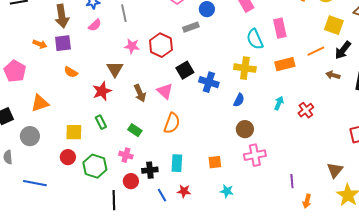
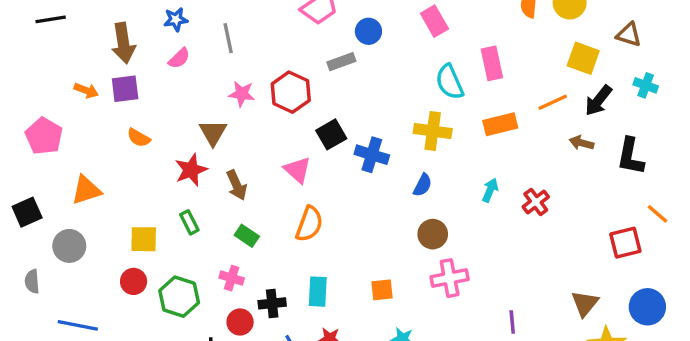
brown arrow: (140, 93) -> (237, 185), moved

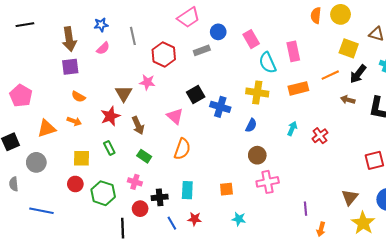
pink rectangle: (434, 21) -> (251, 39), moved
orange arrow: (86, 90) -> (74, 121), moved
red hexagon: (291, 92) -> (164, 54), moved
pink star: (242, 94) -> (147, 82), moved

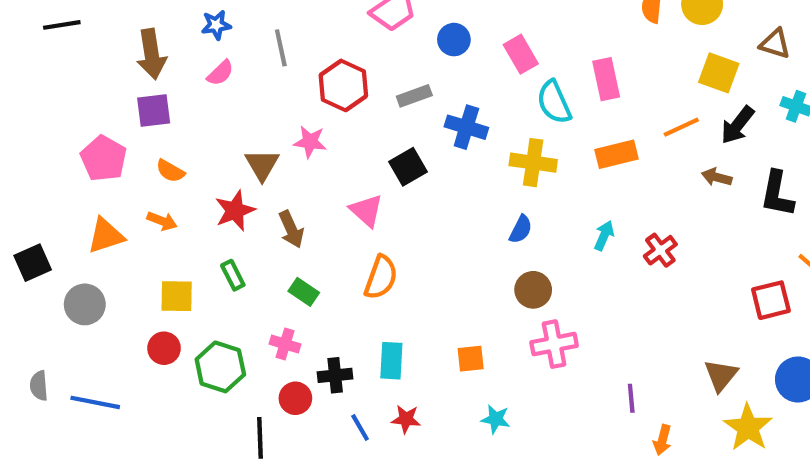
gray rectangle: (202, 50) -> (414, 96), moved
pink pentagon: (21, 96) -> (104, 158), moved
blue cross: (220, 107) -> (466, 127), moved
gray semicircle: (14, 184) -> (39, 386), moved

